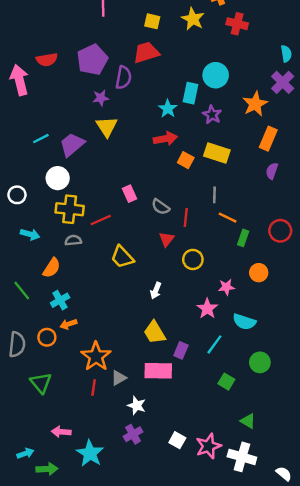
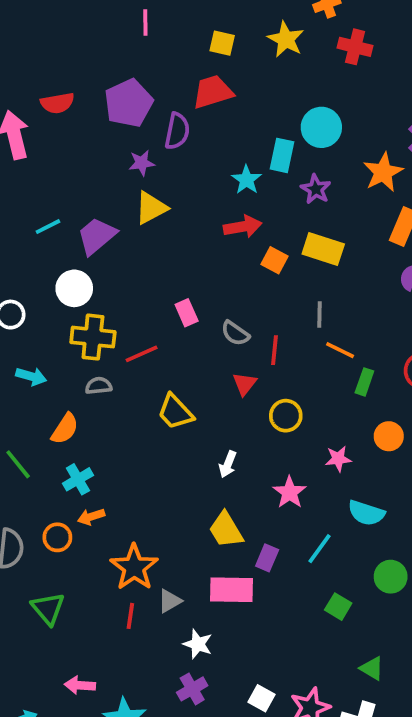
yellow triangle: (107, 127) -> (151, 208), turned 35
pink star: (207, 309) -> (290, 492), moved

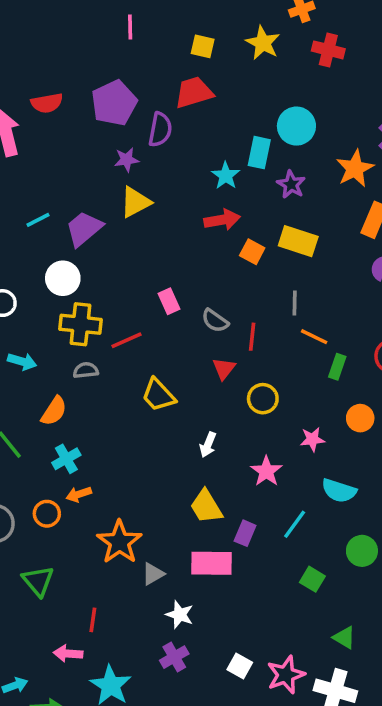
red line: (130, 616) -> (93, 620), moved

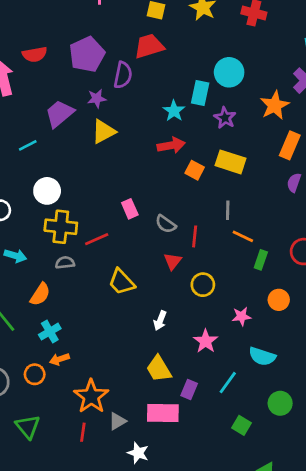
purple trapezoid: (84, 229) -> (59, 114), moved
red line: (93, 620) -> (83, 432), moved

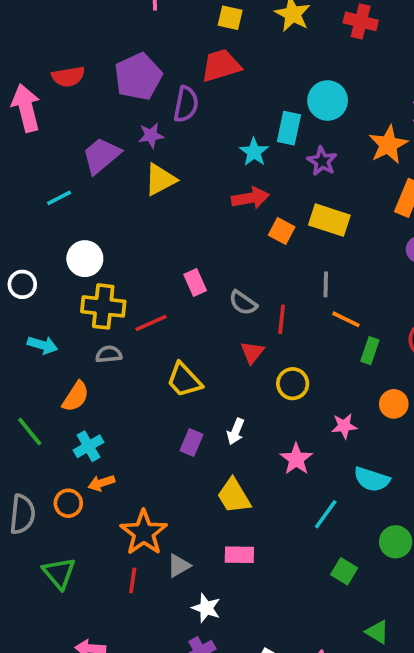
purple rectangle: (189, 389) -> (191, 443), moved
pink rectangle: (163, 413) -> (239, 555), size x0.7

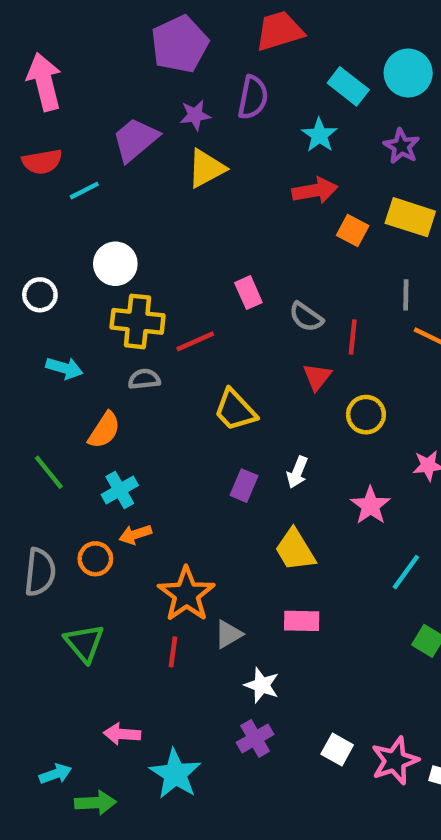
red semicircle: (68, 77) -> (42, 162), moved
purple semicircle: (186, 104) -> (253, 97), moved
cyan rectangle: (289, 128) -> (348, 86), moved, turned -64

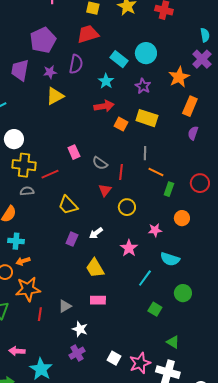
purple trapezoid: (135, 140) -> (20, 70), moved, turned -40
white arrow: (297, 472) -> (96, 233), turned 32
cyan cross: (120, 490) -> (16, 241), turned 35
orange star: (186, 594) -> (28, 289), moved, turned 30

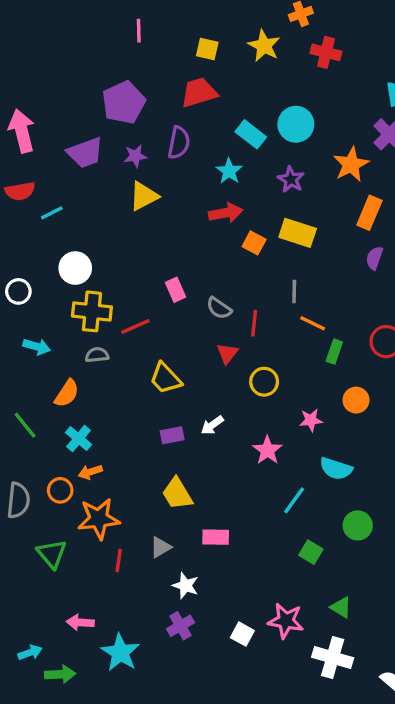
purple trapezoid: (20, 70) -> (85, 153), turned -120
purple rectangle: (72, 239) -> (172, 435), turned 56
cyan cross: (16, 241) -> (79, 439), turned 35
yellow trapezoid: (95, 268) -> (177, 494), moved
pink star: (140, 363) -> (286, 621), moved, turned 30

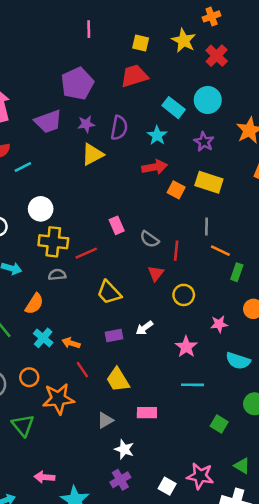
red cross: (326, 52) -> (217, 56), moved, turned 30
purple semicircle: (179, 143) -> (119, 128), moved
orange arrow: (90, 472) -> (71, 343), moved, turned 36
cyan line: (294, 500) -> (193, 385), moved, turned 55
red line: (119, 561) -> (82, 370), moved, turned -42

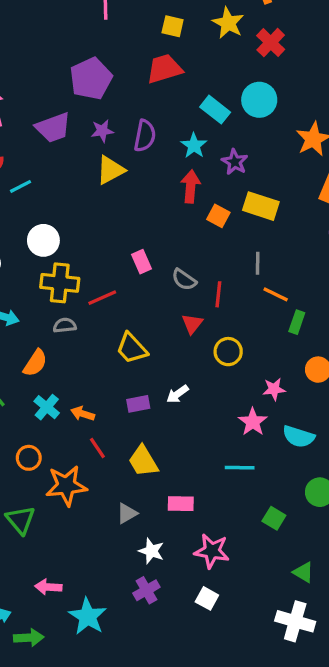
purple star: (204, 142) -> (235, 162), moved
red arrow: (155, 167) -> (191, 186), turned -75
pink star: (186, 347) -> (253, 422), moved
pink star: (200, 476) -> (212, 551), moved

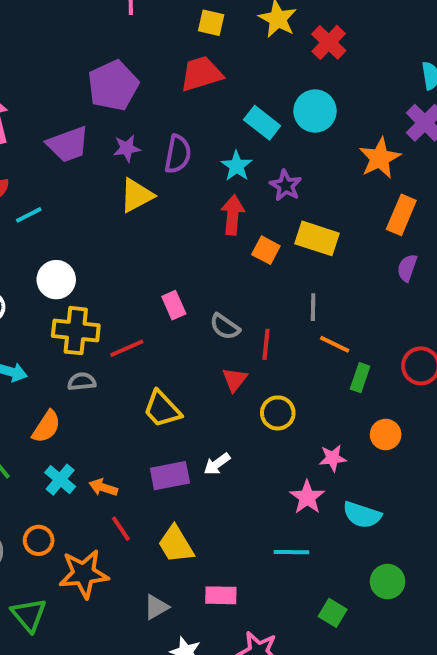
purple rectangle: (138, 404) -> (170, 476), size x1.4

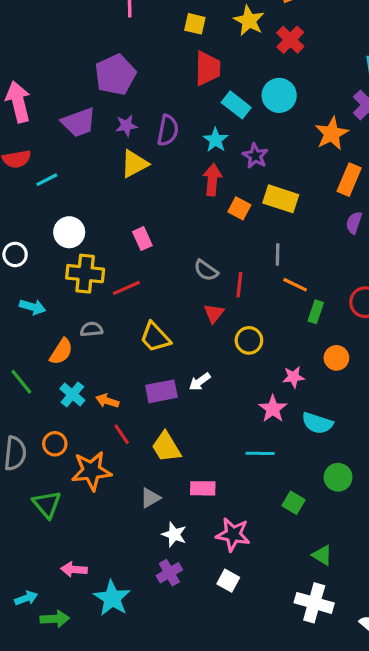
red trapezoid: (201, 74) -> (208, 68), moved, turned 108
pink rectangle: (174, 305) -> (142, 239), moved
gray semicircle: (82, 382) -> (91, 329), moved

